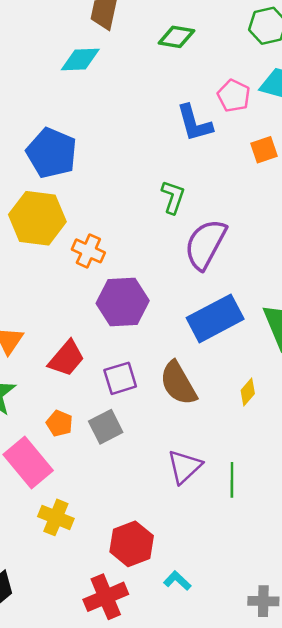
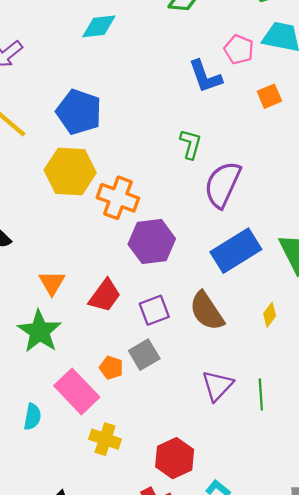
orange cross: (88, 251) -> (118, 198), size x1.4
orange pentagon: (59, 423) -> (111, 368), moved

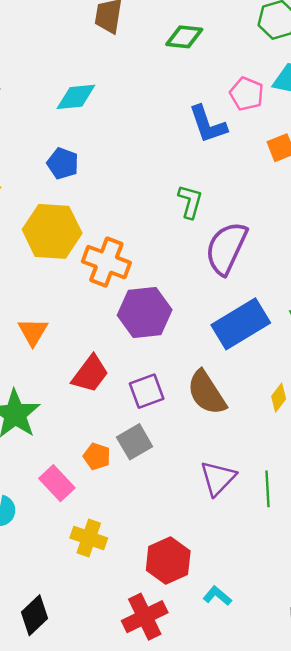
cyan diamond: (99, 26) -> (76, 97), moved
blue pentagon: (79, 112) -> (63, 163), size x0.6
orange triangle: (52, 283) -> (33, 332), moved
pink rectangle: (77, 391) -> (57, 483), size x0.7

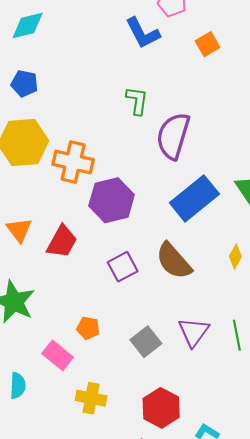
red trapezoid: (90, 374) -> (62, 242), moved
gray square: (135, 442) -> (146, 342), moved

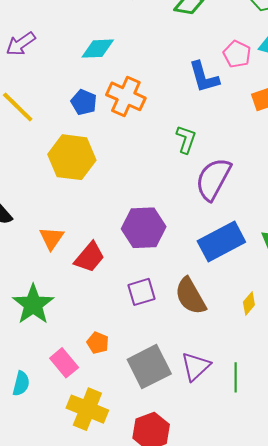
orange cross: (73, 162) -> (126, 96), moved
gray square: (146, 342) -> (149, 367), size x1.5
yellow cross: (91, 398) -> (87, 409), size x1.4

